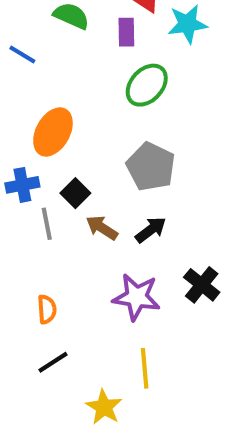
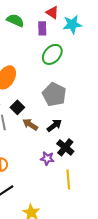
black cross: (202, 285) -> (65, 147), moved
purple star: (137, 297) -> (47, 158), size x0.6
yellow line: (145, 368) -> (68, 179), moved

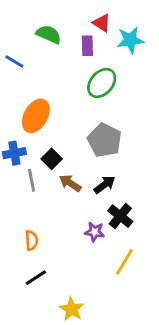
yellow line: (68, 179) -> (125, 262), turned 36

